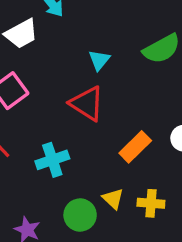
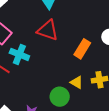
cyan cross: (52, 160) -> (19, 54), moved, turned -36

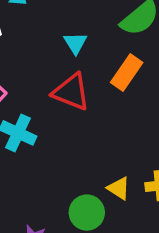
orange rectangle: (82, 49) -> (127, 72), moved

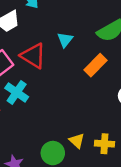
red triangle: (71, 92) -> (33, 56), moved

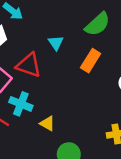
yellow triangle: (77, 141) -> (47, 123), moved

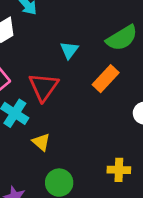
red triangle: (29, 65) -> (44, 87), moved, turned 36

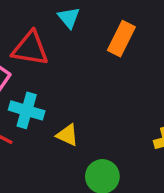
red triangle: (44, 87) -> (30, 49), moved, turned -40

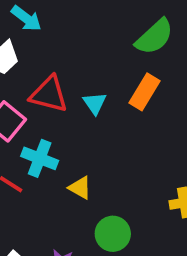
cyan triangle: (69, 18) -> (95, 103), moved

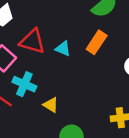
cyan triangle: (95, 103) -> (63, 49), turned -35

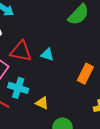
orange rectangle: (97, 42) -> (85, 74), moved

